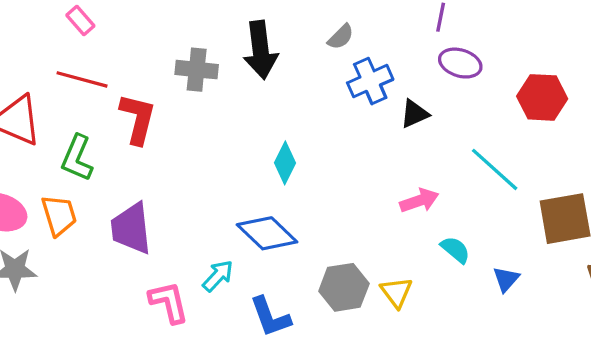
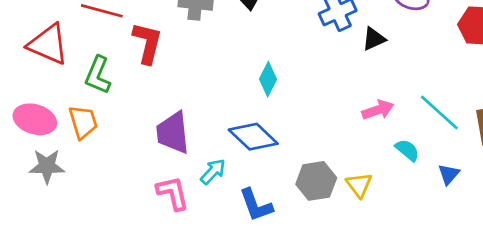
cyan line: (495, 169) -> (439, 113), moved
purple trapezoid: (131, 228) -> (173, 133), moved

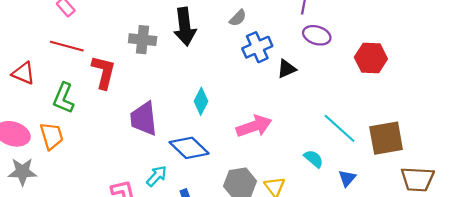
red triangle: (48, 44) -> (23, 73), size x0.7
pink arrow: (378, 110) -> (254, 126), moved, size x1.4
purple trapezoid: (173, 133) -> (144, 119), moved

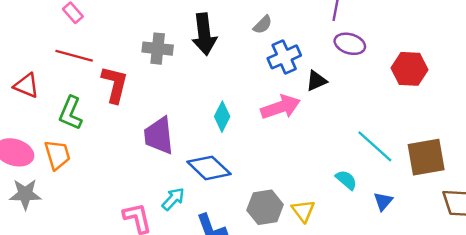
pink arrow: (254, 126) -> (281, 107), moved

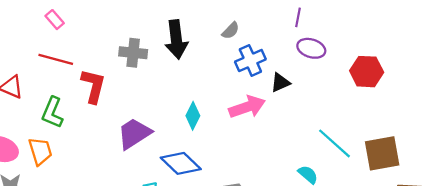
purple trapezoid: (159, 136) -> (134, 133), turned 63

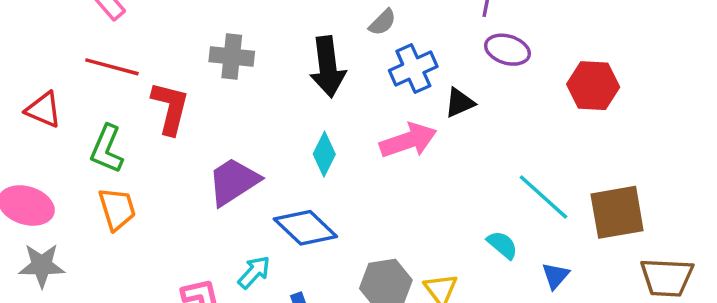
black arrow: (176, 39) -> (328, 67), moved
orange trapezoid: (40, 151) -> (117, 209), moved

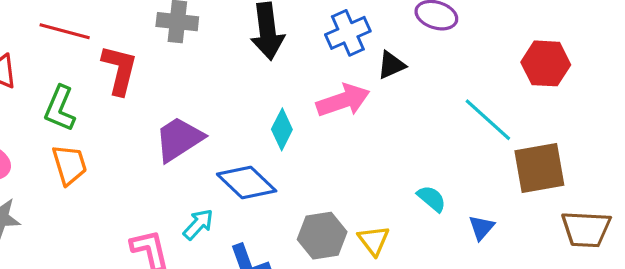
red hexagon: (593, 86) -> (546, 63), moved
cyan diamond: (324, 154) -> (282, 129), moved
cyan line: (543, 197) -> (488, 120), moved

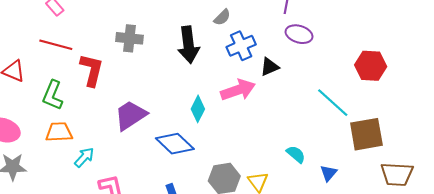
orange trapezoid: (70, 165) -> (59, 132), turned -76
cyan arrow: (198, 224) -> (84, 157), moved

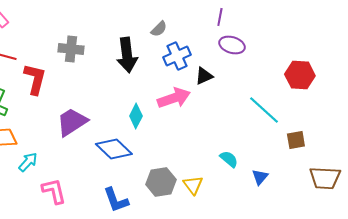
brown square: (366, 134) -> (296, 140), size x0.6

